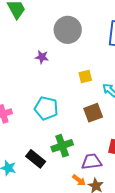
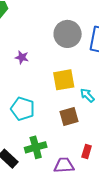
gray circle: (68, 30) -> (68, 34), moved
yellow square: (85, 76) -> (64, 80), size x1.6

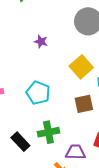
yellow square: (64, 80) -> (81, 67), turned -35

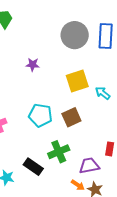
yellow square: (81, 67) -> (77, 81), turned 35
brown square: (84, 104) -> (71, 117), moved

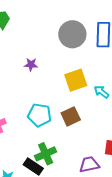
green cross: (59, 152) -> (46, 154), moved

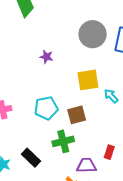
cyan pentagon: (40, 115) -> (46, 108), turned -30
green cross: (46, 154) -> (63, 141), moved

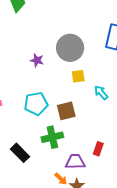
gray circle: (93, 34) -> (70, 48), moved
purple star: (46, 57) -> (37, 60), moved
yellow square: (88, 80) -> (78, 76), size x0.6

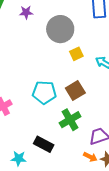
purple star: (37, 60) -> (26, 12), moved
cyan pentagon: (36, 104) -> (44, 92), turned 30

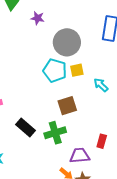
cyan pentagon: (44, 92) -> (55, 71), moved
black rectangle: (44, 144) -> (26, 128), moved

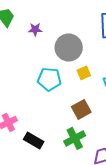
cyan pentagon: (55, 71) -> (49, 79), moved
black rectangle: (26, 128) -> (34, 140), moved

